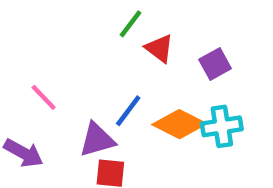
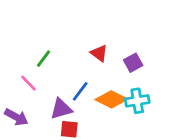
green line: (130, 24) -> (43, 59), moved

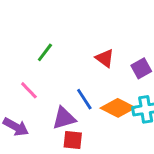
green line: (43, 59) -> (45, 52), moved
blue line: (80, 91) -> (84, 99), turned -70

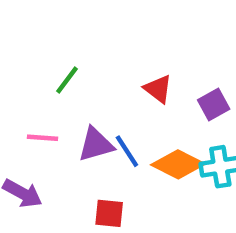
pink line: (29, 90) -> (42, 138), turned -42
purple triangle: (64, 118) -> (96, 144), moved

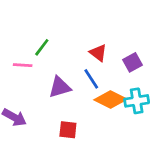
pink line: (42, 138) -> (23, 65), moved
blue line: (127, 151) -> (91, 79), moved

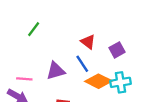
green line: (42, 47) -> (34, 29), moved
pink line: (23, 65) -> (24, 79), moved

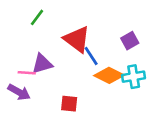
red triangle: (88, 42) -> (77, 39), moved, size x1.6
purple triangle: (56, 71) -> (42, 64), moved

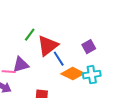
green line: (37, 17) -> (30, 35), moved
red triangle: (77, 39) -> (48, 46), turned 45

